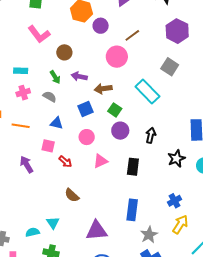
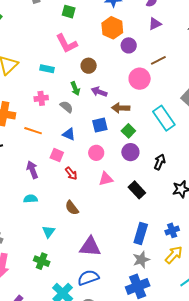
cyan rectangle: (21, 71) -> (47, 69), moved
black rectangle: (133, 167) -> (137, 190), turned -60
blue rectangle: (132, 210) -> (141, 233), moved
cyan semicircle: (32, 232) -> (31, 199), moved

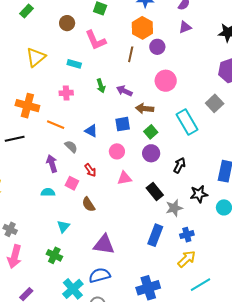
brown line: (158, 60) -> (131, 54), moved, turned -56
brown circle: (89, 66) -> (67, 23), moved
gray semicircle: (67, 107) -> (71, 147), moved
pink square: (57, 155) -> (72, 183), moved
gray star: (141, 260) -> (174, 208), moved

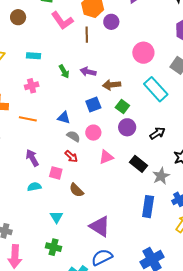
pink L-shape: (96, 40) -> (62, 21), moved
pink circle: (166, 81) -> (143, 53), moved
gray semicircle: (71, 147) -> (73, 136), moved
black arrow: (179, 165) -> (157, 133), turned 42
purple triangle: (104, 245) -> (100, 226), turned 35

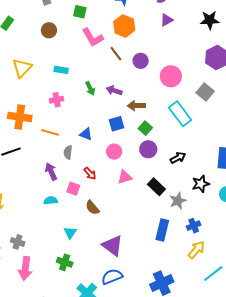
purple circle: (111, 22) -> (141, 61), moved
brown line: (87, 35) -> (116, 54), turned -42
gray semicircle: (73, 136) -> (68, 152), moved, turned -120

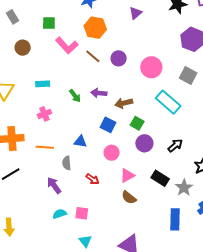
blue square: (116, 124) -> (108, 125), turned -35
pink square: (73, 189) -> (82, 213), moved
brown semicircle: (92, 208) -> (129, 198), moved

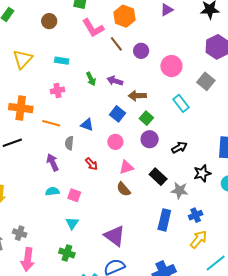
cyan rectangle: (168, 102) -> (181, 103), size x0.7
gray star: (184, 188) -> (180, 190), turned 30

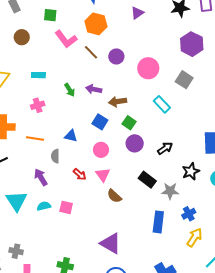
pink triangle: (126, 167) -> (103, 175), moved, turned -42
cyan triangle: (72, 223) -> (16, 201), moved, size x1.6

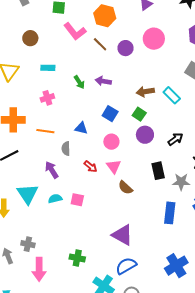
brown circle: (22, 37) -> (30, 38), moved
pink circle: (148, 68) -> (154, 39), moved
brown arrow: (118, 102) -> (145, 92), moved
black rectangle: (147, 180) -> (158, 171), turned 42

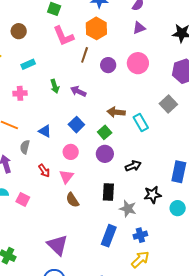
brown line: (100, 44) -> (85, 55), turned 49
cyan rectangle: (48, 68) -> (28, 64), turned -40

